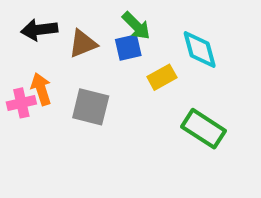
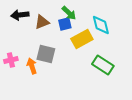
yellow rectangle: (162, 77) -> (82, 39), size x1.5
orange arrow: (41, 89) -> (32, 66), moved
pink cross: (21, 103) -> (11, 60), moved

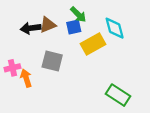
black arrow: (20, 15) -> (31, 28), moved
green rectangle: (103, 65) -> (118, 95), moved
orange arrow: (32, 66) -> (26, 78), moved

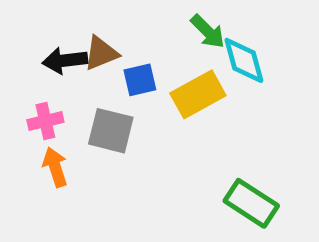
green arrow: (78, 15) -> (208, 31), moved
blue square: (74, 27) -> (140, 80), moved
pink cross: (12, 68) -> (45, 121), moved

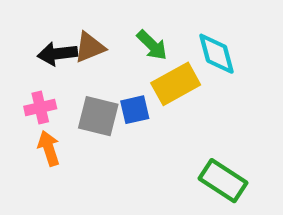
green arrow: (208, 31) -> (152, 45), moved
blue square: (140, 80) -> (135, 110), moved

